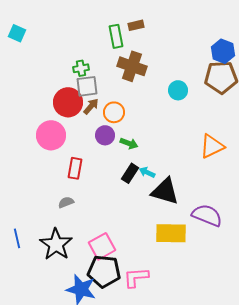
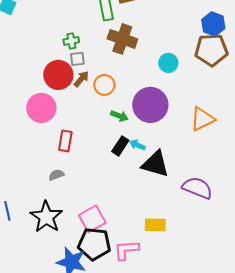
gray square: (87, 86) -> (77, 59), size x0.7
purple circle: (105, 135) -> (150, 105), moved, size x1.8
yellow rectangle: (171, 233) -> (155, 225), moved, size x0.7

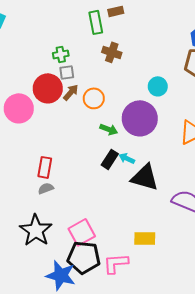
brown cross: (122, 39) -> (112, 52), size x0.7
cyan circle: (168, 63) -> (158, 86), moved
pink circle: (41, 108) -> (19, 108), moved
red rectangle: (65, 141) -> (45, 167), moved

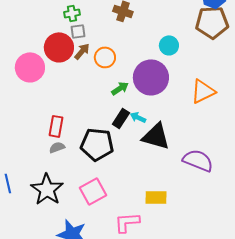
green arrow: (109, 129) -> (120, 88), turned -54
black pentagon: (84, 257) -> (97, 144), moved

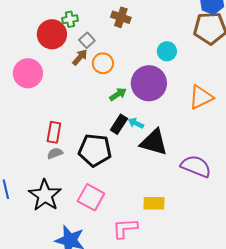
gray square: (78, 31) -> (87, 40), moved, turned -35
red circle: (59, 47) -> (52, 34), moved
pink square: (93, 191) -> (91, 197), turned -32

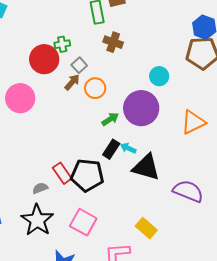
red rectangle: (54, 132) -> (62, 173), moved, turned -45
gray semicircle: (55, 153) -> (40, 188), moved
yellow rectangle: (154, 203) -> (146, 228), turned 40

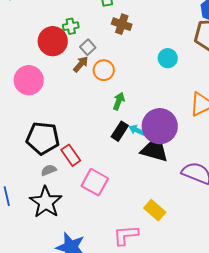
purple circle: (141, 108) -> (160, 126), moved
green arrow: (110, 119) -> (119, 101), turned -36
black pentagon: (87, 175) -> (43, 138), moved
pink square: (83, 222) -> (95, 182), moved

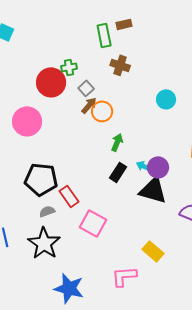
brown arrow: (81, 64) -> (89, 105), moved
purple circle: (160, 126) -> (158, 167), size x0.6
cyan arrow: (137, 130) -> (144, 166), moved

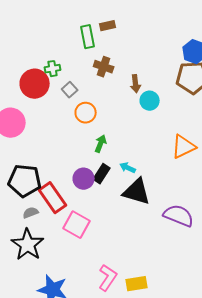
brown arrow: (89, 105) -> (136, 84), moved, turned 132
purple circle: (158, 167) -> (84, 179), moved
red rectangle: (69, 196) -> (53, 198), size x1.4
yellow rectangle: (153, 251) -> (137, 284), moved, turned -50
pink L-shape: (124, 276) -> (108, 278), turned 128

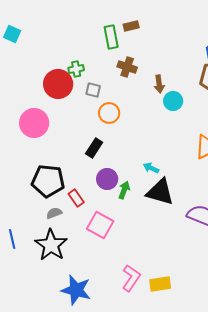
gray square: (70, 90) -> (93, 90), turned -35
green arrow: (101, 144) -> (124, 190), moved
black rectangle: (102, 174) -> (94, 148), moved
red rectangle: (53, 198) -> (76, 198), size x0.6

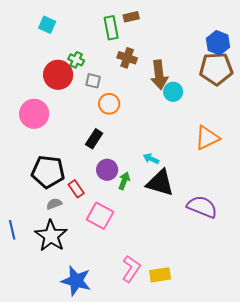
cyan square: (12, 34) -> (47, 25), moved
green cross: (76, 69) -> (76, 60), turned 35
brown arrow: (159, 84) -> (159, 75), size x1.6

